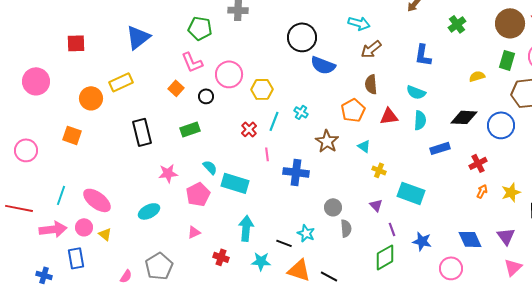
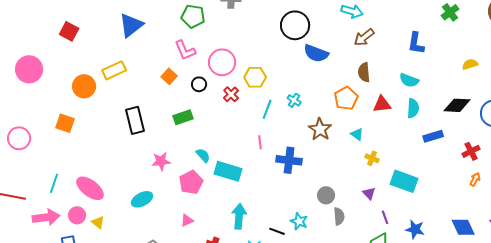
red square: (76, 43) -> (69, 31), turned 30
red cross: (249, 129) -> (231, 94), moved

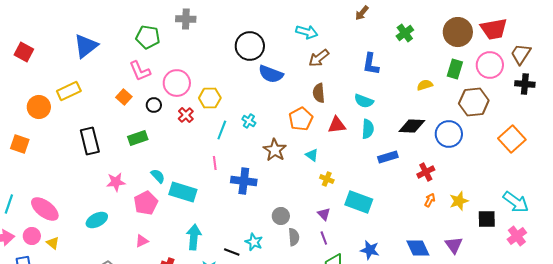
purple line: (385, 217) -> (324, 238), moved

